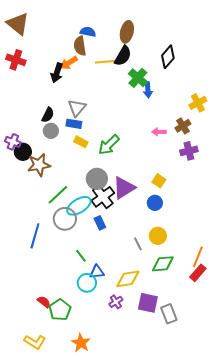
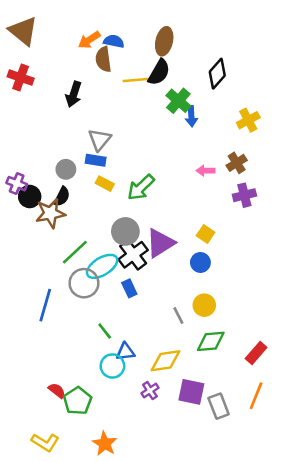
orange arrow: (69, 63) -> (89, 40), moved
yellow cross: (198, 103) -> (248, 120), moved
black semicircle: (48, 115) -> (62, 196), moved
orange line: (198, 257) -> (256, 396), moved

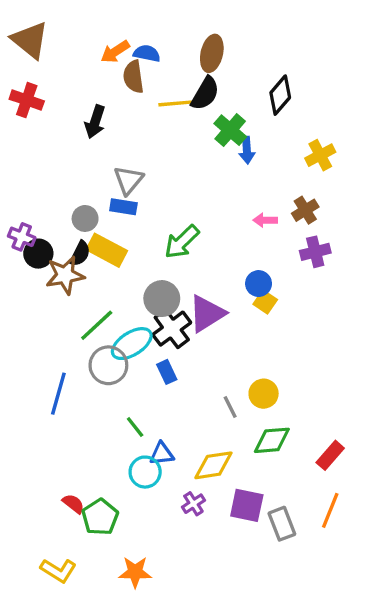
yellow rectangle: (105, 184) -> (107, 250), moved, size x1.6
blue circle: (200, 262) -> (259, 284), moved
orange star: (105, 444) -> (135, 572), turned -30

